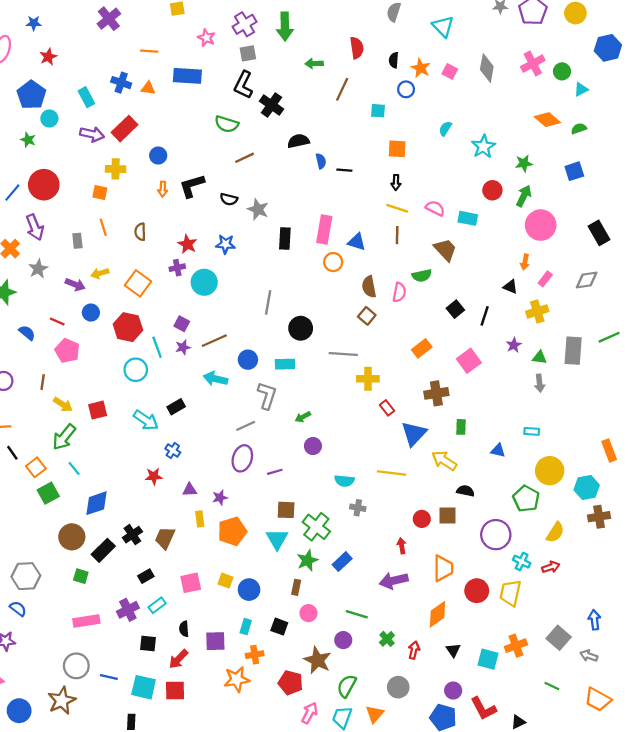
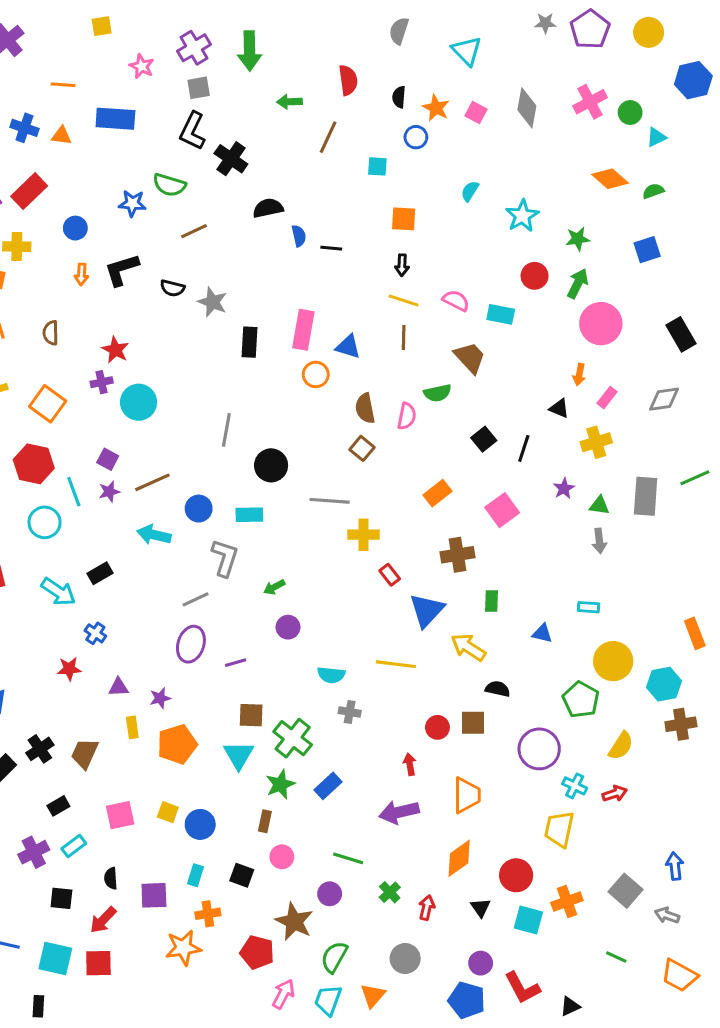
blue star: (225, 244) -> (132, 203), moved
red circle: (477, 591) -> (516, 875), moved

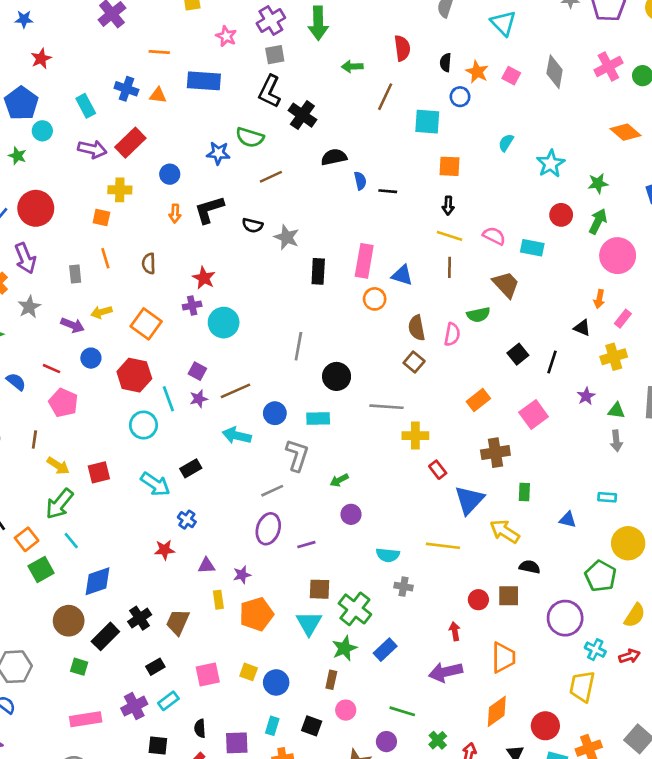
cyan square: (377, 166) -> (427, 122), size x1.5

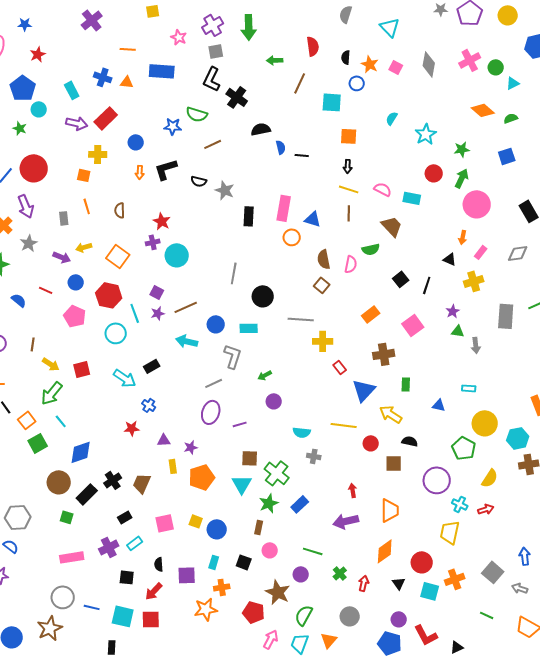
pink pentagon: (63, 403) -> (75, 316), moved
green triangle: (616, 411) -> (458, 331), moved
red circle: (478, 600) -> (371, 443), moved

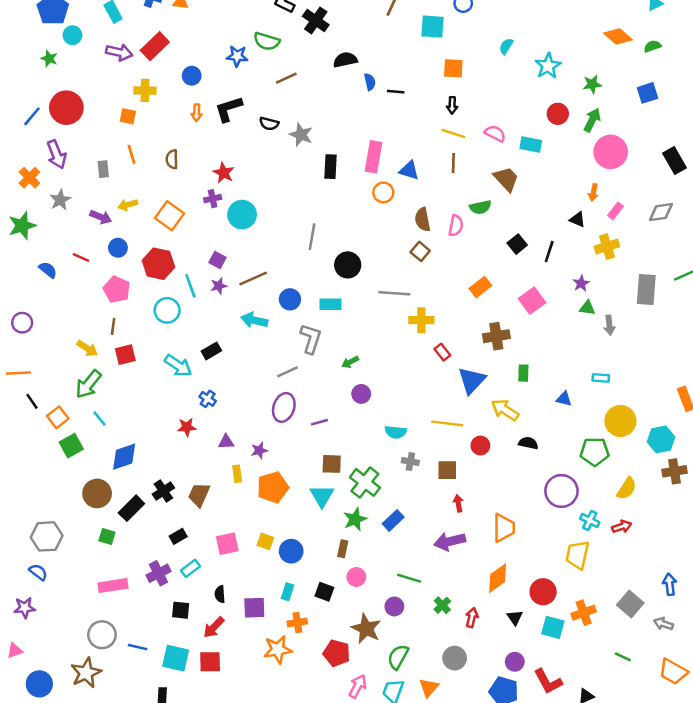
brown line: (33, 344) -> (113, 326), moved
green pentagon: (464, 448) -> (595, 452), turned -30
brown square: (394, 463) -> (447, 470), moved

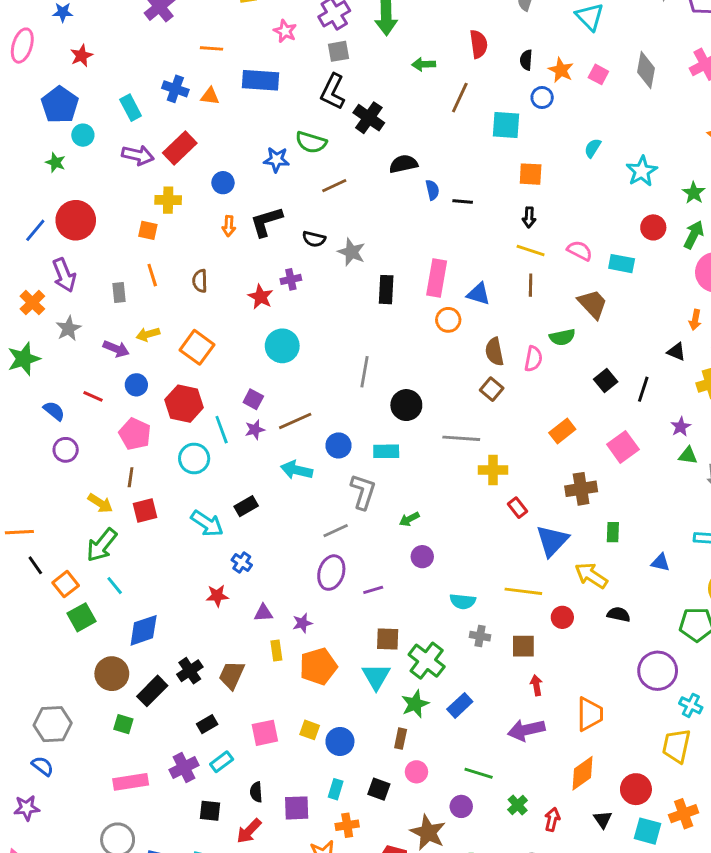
green star: (592, 84) -> (694, 193), turned -30
purple cross: (213, 199) -> (291, 279), moved
purple circle: (22, 323) -> (66, 450), moved

